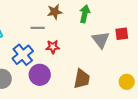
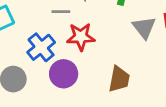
red star: (53, 47) -> (81, 37), size x1.5

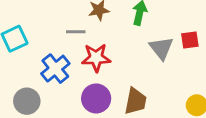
purple circle: (64, 74) -> (96, 98), moved

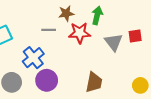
red star: (96, 58) -> (80, 33), moved
purple circle: (96, 98) -> (47, 80), moved

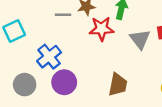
gray line: (49, 30) -> (63, 15), moved

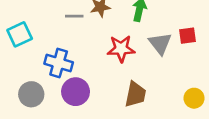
red star: (101, 29) -> (121, 49), moved
blue cross: (49, 57) -> (59, 63), turned -35

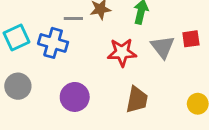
blue cross: (59, 63) -> (53, 43), moved
gray circle: (31, 94) -> (18, 86), moved

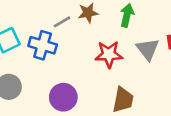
gray line: (73, 19) -> (62, 22), turned -30

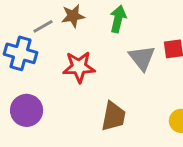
red star: (109, 54) -> (79, 67), moved
purple circle: (63, 97) -> (27, 110), moved

